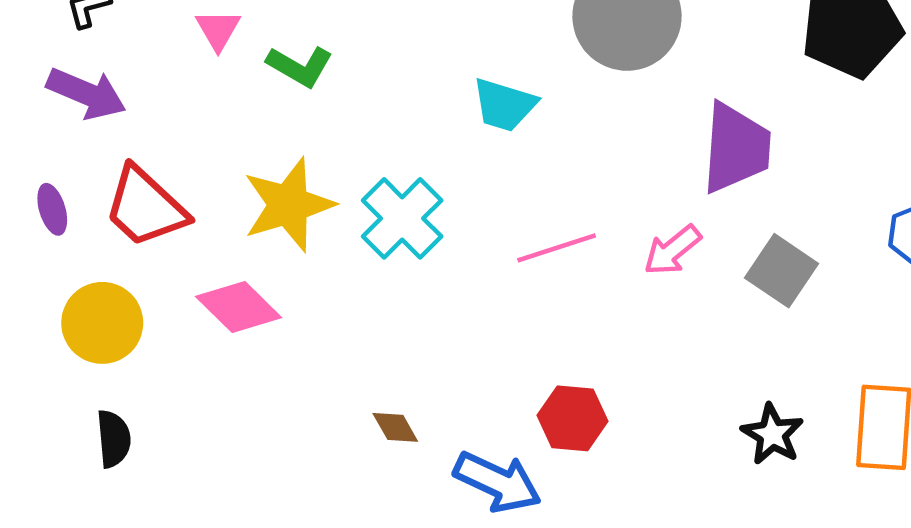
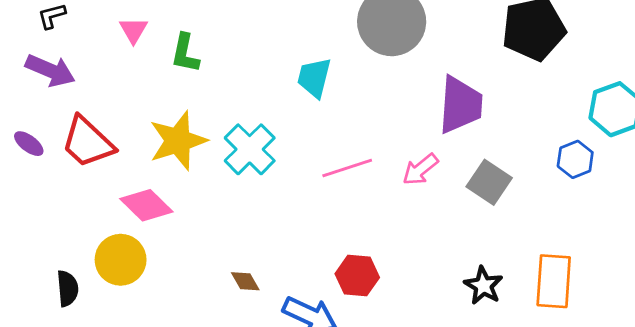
green L-shape: (300, 66) -> (185, 53), turned 72
cyan trapezoid: (504, 105) -> (314, 78), turned 87
purple ellipse: (52, 209) -> (29, 144), turned -36
yellow circle: (102, 323) -> (121, 260), moved

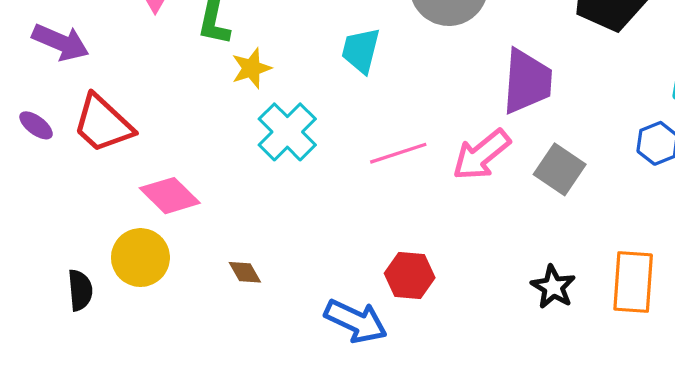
yellow star: (178, 141) -> (251, 68), moved, size x0.6
pink arrow: (420, 169) -> (481, 155), size x1.4
brown diamond: (245, 281) -> (245, 272), moved

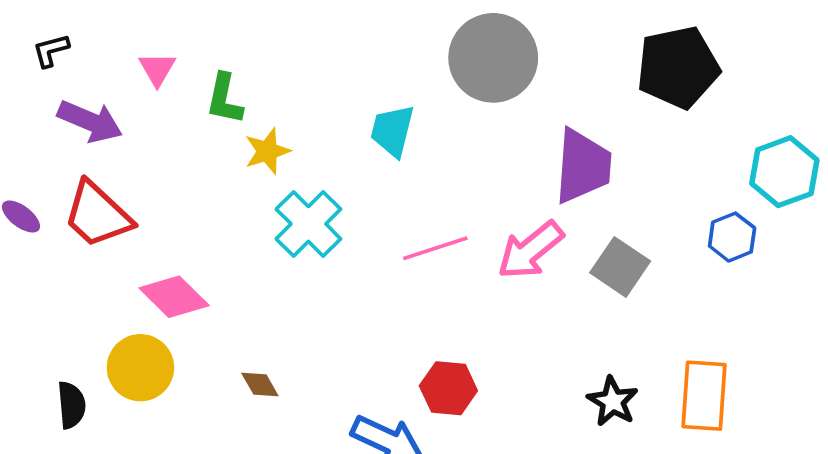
purple arrow: (61, 42) -> (90, 121), moved

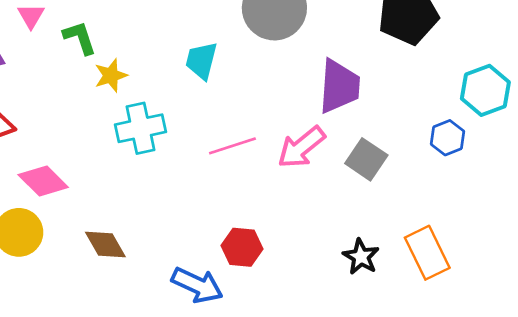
green L-shape: (224, 99) -> (80, 38), turned 150
cyan cross: (308, 224) -> (141, 128), turned 33
brown diamond: (260, 384) -> (105, 245), size x1.5
orange rectangle: (704, 396) -> (427, 253), turned -30

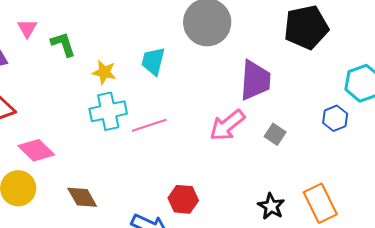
yellow star: (111, 75) -> (104, 72), moved, turned 30
pink line: (232, 146) -> (149, 125), moved
gray square: (366, 159) -> (275, 134), size x0.7

